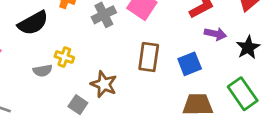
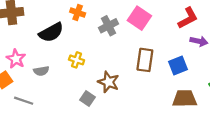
gray semicircle: (43, 71) -> (41, 71), moved

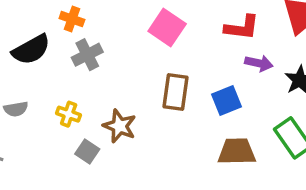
red L-shape: (188, 18) -> (242, 27), turned 35
gray cross: (109, 26) -> (87, 55), moved
yellow cross: (77, 60) -> (69, 114), moved

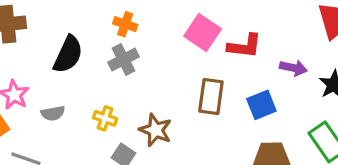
orange cross: (72, 19) -> (125, 24), moved
red L-shape: (242, 27) -> (245, 46), moved
black semicircle: (31, 50) -> (68, 54), turned -36

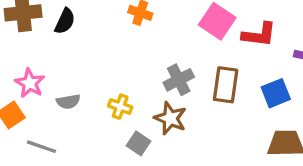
black semicircle: (68, 54) -> (65, 21), moved, size x0.7
gray cross: (124, 59) -> (179, 80), moved

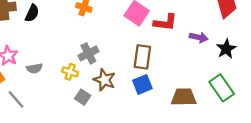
gray cross: (179, 80) -> (88, 53), moved
blue square: (276, 93) -> (142, 84), moved
gray line: (41, 147) -> (16, 99), turned 30

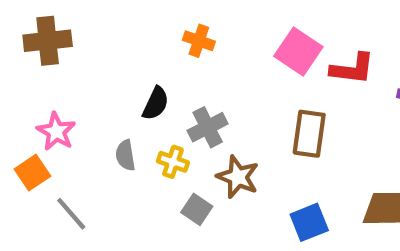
black semicircle: (32, 13) -> (156, 103), moved
gray semicircle: (34, 68) -> (125, 155), moved, turned 91
blue square: (142, 84) -> (309, 222), moved

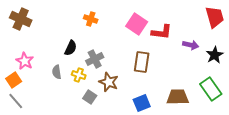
brown cross: (48, 41) -> (21, 19), turned 30
gray line: (71, 214) -> (16, 101), moved

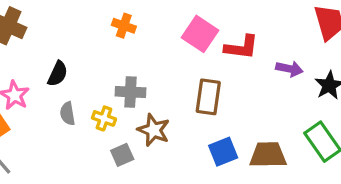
black semicircle: (71, 48) -> (58, 74), moved
gray cross: (95, 59) -> (130, 92), turned 30
gray square: (90, 97) -> (122, 155), turned 32
blue square: (142, 103) -> (223, 152), moved

